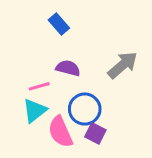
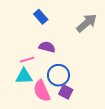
gray arrow: (123, 65) -> (87, 23), moved
cyan triangle: (35, 111) -> (24, 76), turned 36

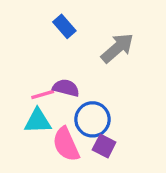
gray arrow: (87, 23) -> (117, 48), moved
purple semicircle: (47, 47) -> (66, 88), moved

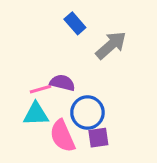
blue rectangle: (64, 26) -> (75, 23), moved
purple square: (104, 146) -> (98, 138), turned -35

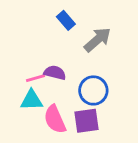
blue circle: (87, 113) -> (93, 90), moved
purple square: (98, 138) -> (86, 121), size x1.4

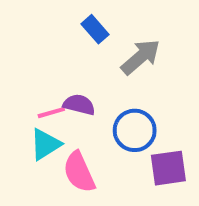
cyan triangle: (31, 100) -> (45, 144), turned -30
purple square: (86, 121) -> (168, 168), moved

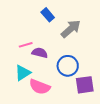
pink line: (51, 113) -> (26, 45), moved
pink semicircle: (79, 172) -> (40, 87), turned -45

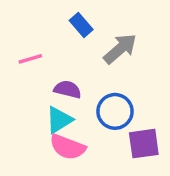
pink line: (26, 45) -> (30, 59), moved
cyan triangle: (23, 73) -> (59, 120), moved

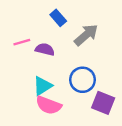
purple semicircle: (68, 89) -> (45, 49), moved
purple square: (144, 144) -> (103, 103), turned 30

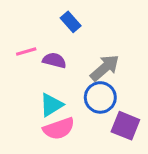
gray arrow: (86, 35) -> (105, 68), moved
pink semicircle: (49, 105) -> (59, 129), turned -40

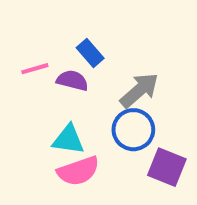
blue rectangle: (71, 22) -> (90, 53), moved
cyan triangle: (51, 105) -> (68, 140), turned 40

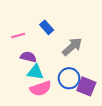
purple semicircle: (72, 80) -> (28, 57), moved
blue circle: (133, 130) -> (69, 78), moved

